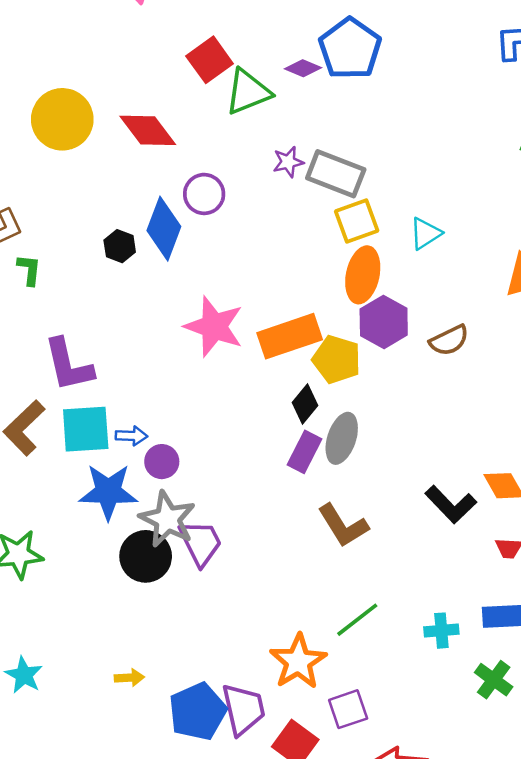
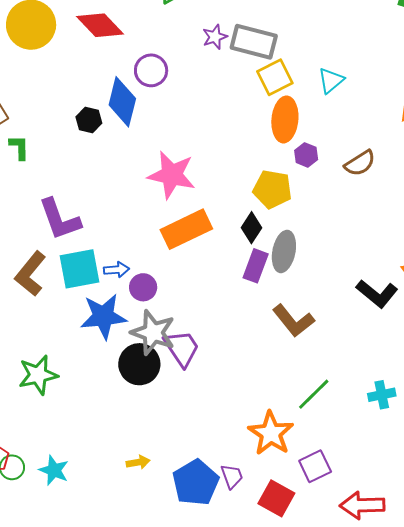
purple hexagon: (384, 322) -> (306, 155), size x0.6
orange rectangle: (290, 336) -> (186, 229), moved
purple trapezoid: (243, 709) -> (232, 476), size x0.6

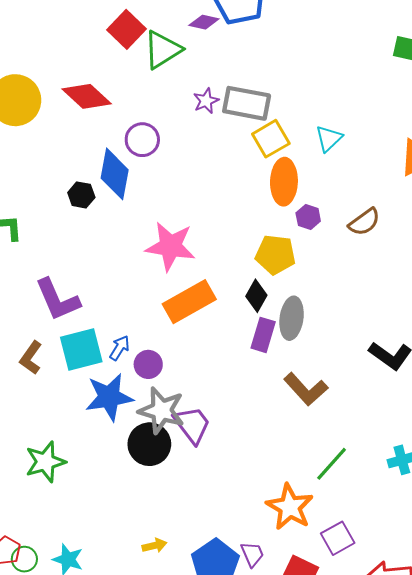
blue arrow: (116, 270) -> (120, 348), turned -50
brown L-shape: (30, 274) -> (31, 358), size x0.7

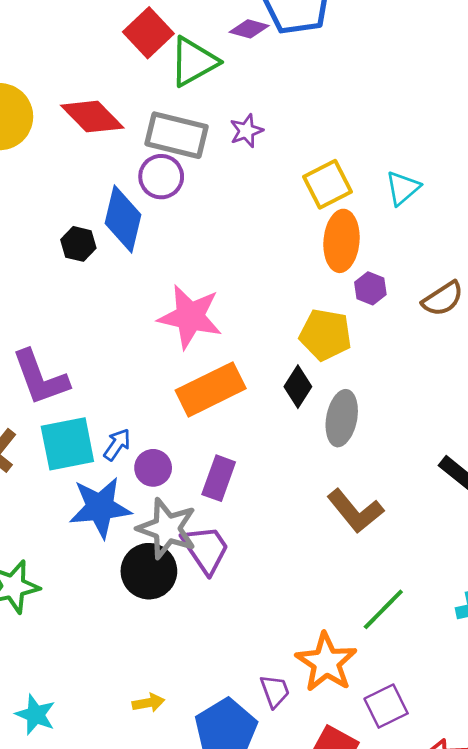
gray rectangle: (247, 103) -> (176, 135), moved
purple rectangle: (263, 335) -> (219, 478), moved
purple trapezoid: (252, 554) -> (275, 691), moved

